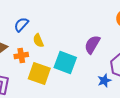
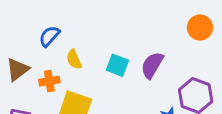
cyan square: (65, 63) -> (117, 65), moved, size x0.7

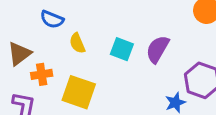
blue semicircle: (49, 36) -> (52, 19), turned -110
orange cross: (49, 81) -> (42, 74), moved

